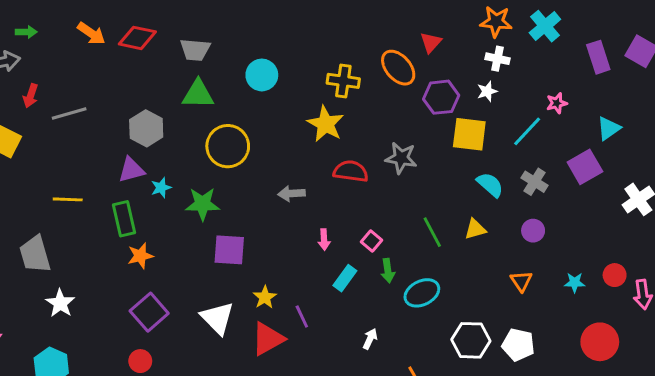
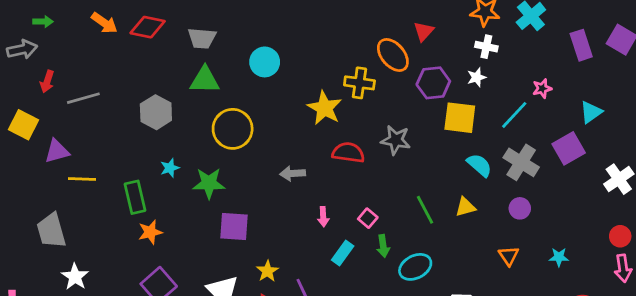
yellow cross: (343, 81) -> (359, 83), moved
purple triangle: (131, 170) -> (57, 151), moved
gray cross: (535, 182) -> (521, 162), size x1.4
red circle: (615, 275) -> (620, 236), moved

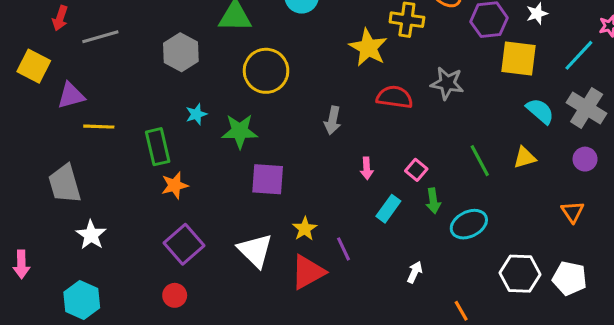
gray arrow: (293, 174) -> (333, 120), turned -75

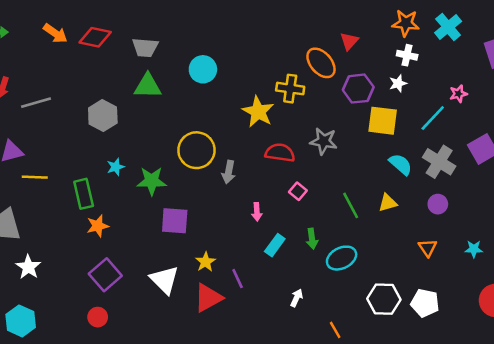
yellow circle: (266, 71) -> (196, 150), moved
pink square: (416, 170) -> (298, 191), moved

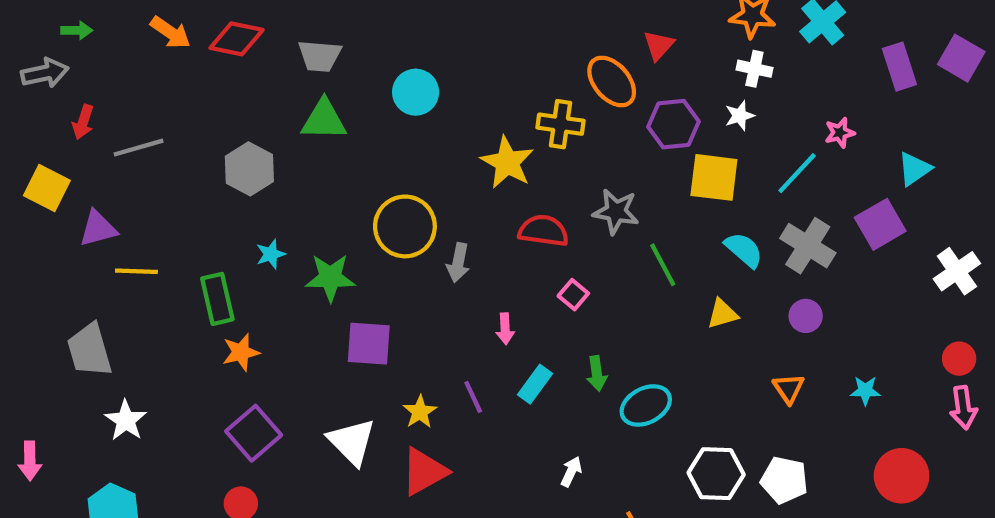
green line: (351, 205) -> (663, 265), moved
purple line: (238, 279) -> (473, 397), moved

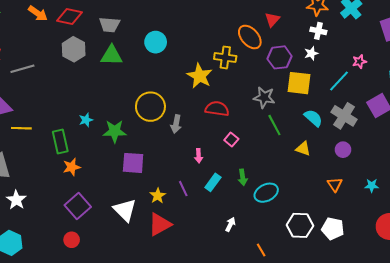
gray hexagon: (249, 169) -> (74, 49), moved
gray star: (616, 212) -> (264, 97), moved
yellow triangle: (723, 314) -> (303, 149), turned 35

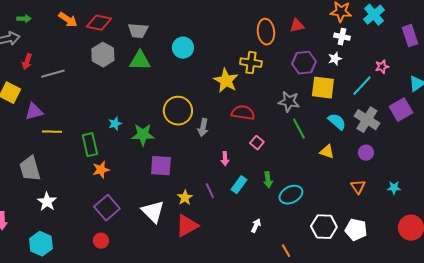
red triangle: (272, 20) -> (297, 26), turned 35
orange ellipse: (250, 37) -> (266, 32), moved, turned 35

